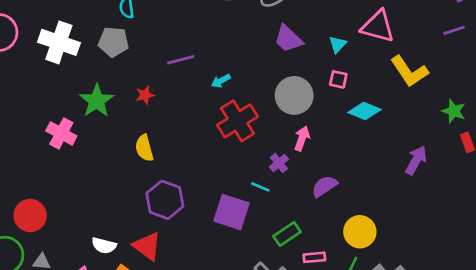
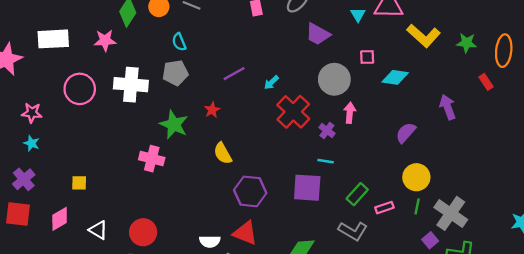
cyan triangle: (338, 44) -> (358, 15), moved
green star: (454, 111) -> (467, 43), moved
purple arrow: (416, 160) -> (448, 107), turned -35
purple cross: (279, 163) -> (327, 130), moved
purple semicircle: (324, 186) -> (406, 133), moved

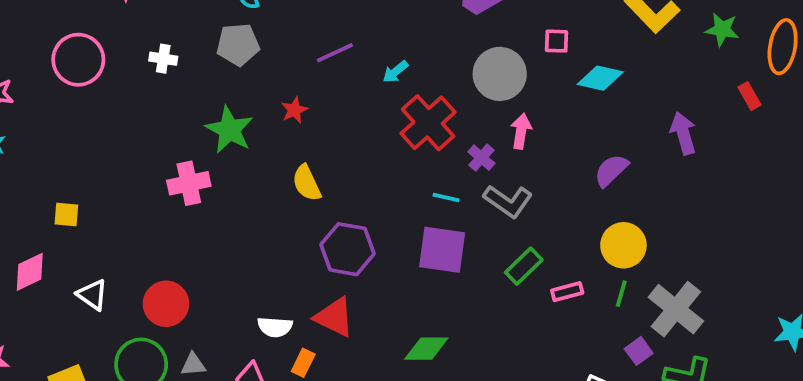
white cross: (131, 85) -> (163, 59), size x0.5
pink cross: (152, 159) -> (189, 183), turned -30
cyan line: (326, 161) -> (446, 197), moved
gray L-shape: (353, 231) -> (508, 201), moved

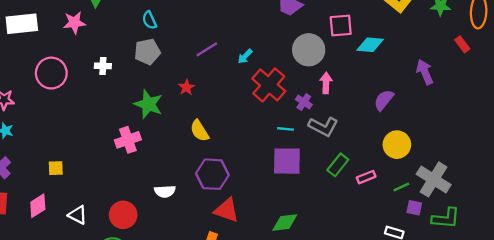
pink square: (556, 41) -> (341, 25), size x1.5
purple hexagon: (348, 249) -> (212, 174), moved
green line: (621, 294) -> (401, 187), moved, turned 56
white semicircle: (275, 327) -> (165, 191), moved
purple square: (639, 351) -> (414, 208), turned -35

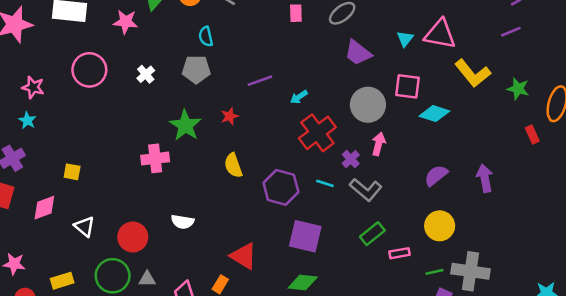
white cross: (103, 66) -> (146, 74), turned 35
purple arrow: (425, 72) -> (485, 178), moved
purple square: (287, 161) -> (305, 236), moved
purple hexagon: (212, 174) -> (281, 187), moved
gray cross: (434, 179) -> (471, 271), turned -36

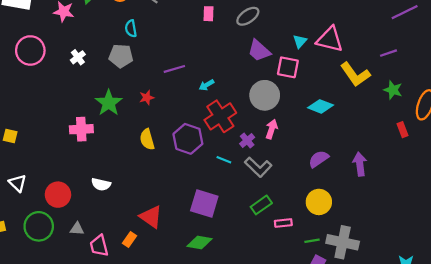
purple line: (511, 32) -> (389, 53), moved
pink square: (408, 86) -> (288, 67), moved
purple hexagon: (281, 187) -> (188, 139), moved
gray triangle: (147, 279) -> (77, 229), moved

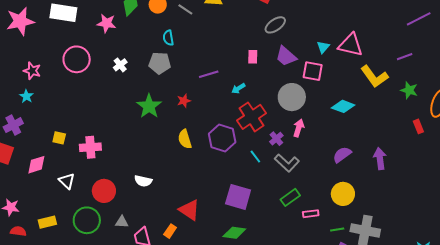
pink rectangle: (209, 14) -> (253, 57), moved
pink cross: (81, 129) -> (90, 147), moved
cyan line: (224, 160) -> (255, 157), turned 32

